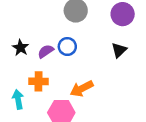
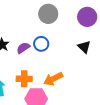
black triangle: (119, 50) -> (84, 47), turned -32
orange cross: (39, 81) -> (24, 79), moved

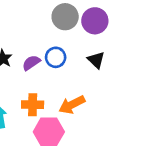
purple circle: (87, 17) -> (95, 21), moved
black triangle: (84, 47) -> (96, 60), moved

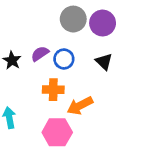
purple semicircle: (31, 63) -> (40, 54), moved
orange cross: (33, 105) -> (53, 90), moved

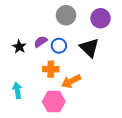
purple circle: (103, 23) -> (101, 18), moved
black triangle: (104, 62) -> (89, 48), size x1.5

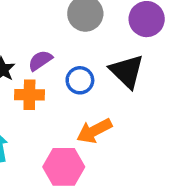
blue circle: (59, 46) -> (80, 80), moved
orange cross: (51, 69) -> (29, 95), moved

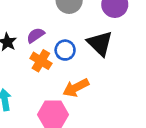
orange cross: (29, 95) -> (41, 61), moved, turned 30

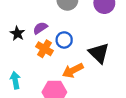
black triangle: (100, 43) -> (99, 53), moved

